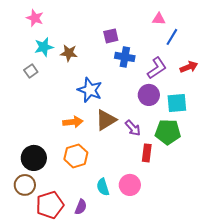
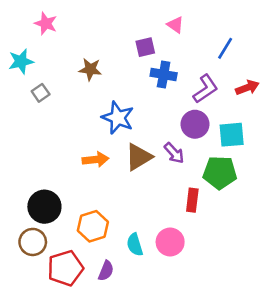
pink triangle: (159, 19) -> (175, 25), moved, turned 32
cyan star: (44, 47) -> (21, 61), moved
purple arrow: (133, 128) -> (174, 153), moved
orange hexagon: (76, 156) -> (93, 226), moved

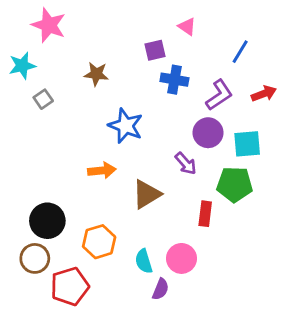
pink star: (46, 23) -> (49, 25), size x1.4
brown triangle: (139, 157) -> (147, 194), moved
purple semicircle: (106, 271) -> (161, 289), moved

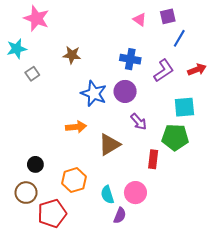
purple square: (155, 50) -> (168, 16), moved
purple circle: (208, 133) -> (125, 91), moved
black circle: (47, 221) -> (35, 164), size x0.6

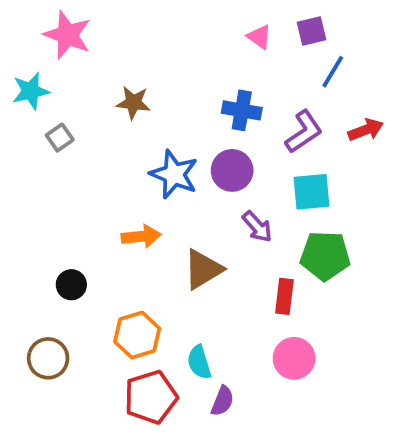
cyan square: (184, 107) -> (312, 192), moved
black circle: (35, 164) -> (71, 285), moved
pink circle: (135, 193) -> (294, 358), moved
red pentagon: (52, 213) -> (151, 397), moved

